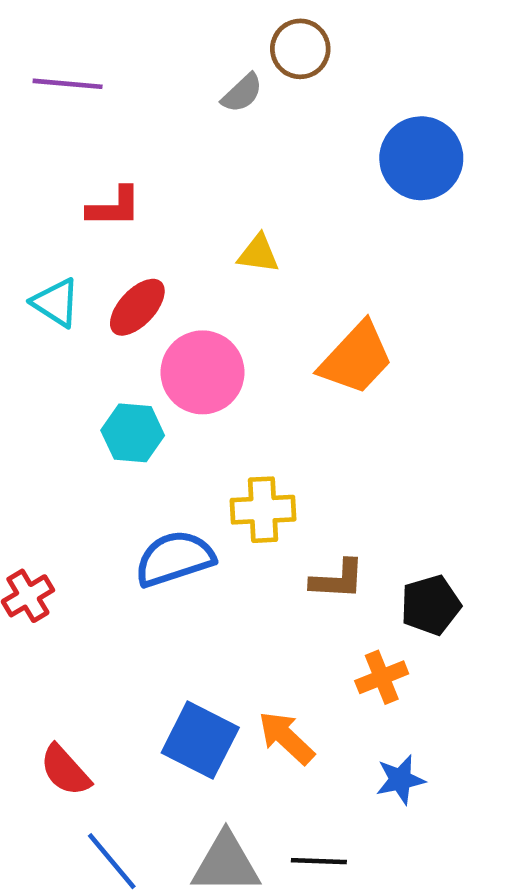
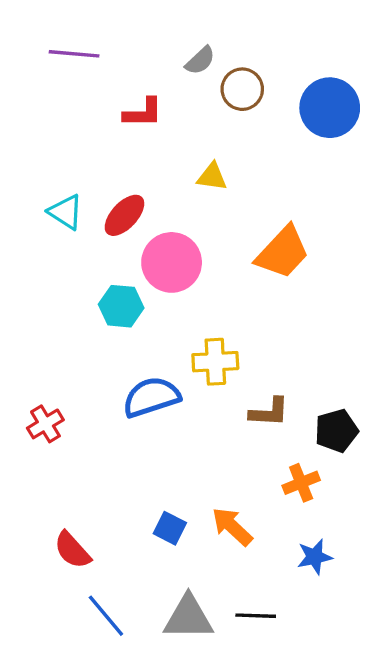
brown circle: (300, 49) -> (242, 89), moved
red L-shape: (114, 207) -> (143, 113), moved
blue square: (200, 740) -> (170, 528), size x0.6

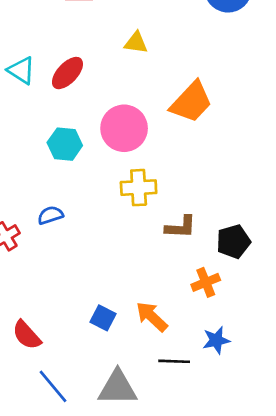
pink circle: (172, 262) -> (124, 128), moved
blue semicircle: (151, 397) -> (50, 215), moved, size x0.6
black line: (256, 616) -> (174, 361), moved

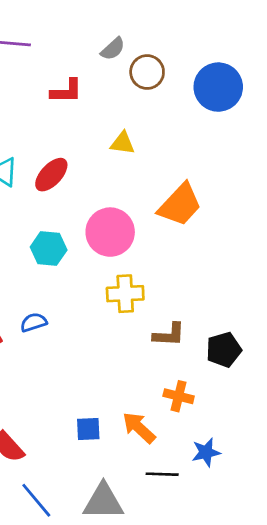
orange cross: (206, 282) -> (179, 396), moved, turned 36
blue square: (103, 318) -> (88, 429), turned -30

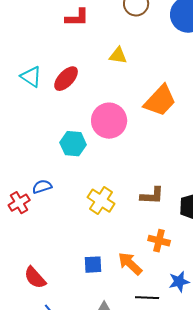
cyan hexagon: (49, 248) -> (73, 144), moved
yellow cross: (125, 294) -> (101, 201), moved, turned 36
blue semicircle: (34, 322) -> (42, 187), moved

